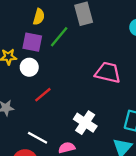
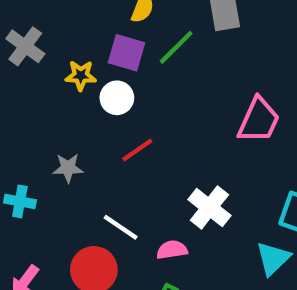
pink trapezoid: (108, 73) -> (259, 120), turned 96

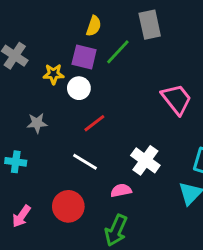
pink trapezoid: (259, 120) -> (176, 99), turned -60
gray star: (68, 168) -> (37, 123), moved
white line: (121, 227) -> (85, 162), moved

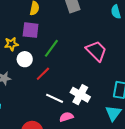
green line: (118, 52) -> (51, 48), moved
white circle: (79, 88) -> (25, 59), moved
white line: (85, 162) -> (55, 98), moved

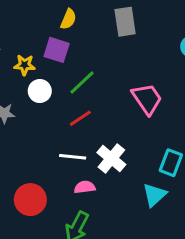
red line: (43, 74) -> (80, 118), moved
white line: (55, 98) -> (73, 157), turned -30

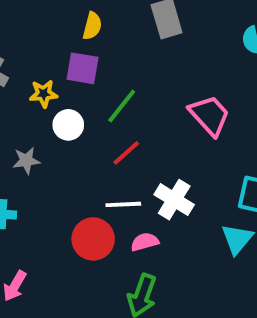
red circle: (30, 200) -> (93, 239), moved

